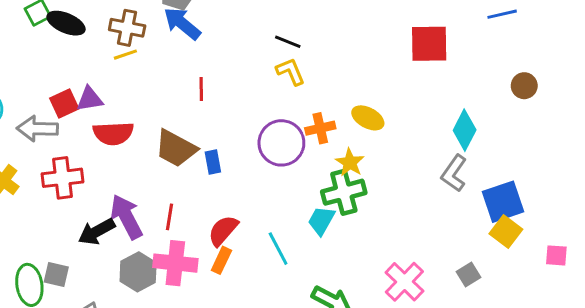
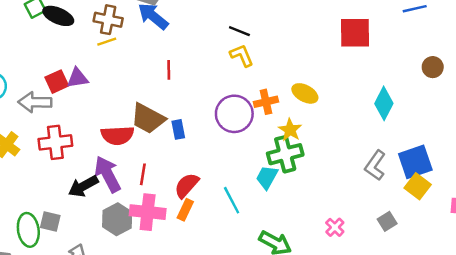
red semicircle: (113, 133) -> (117, 135), moved
gray L-shape: (454, 173) -> (375, 165), moved
pink cross: (404, 282) -> (335, 227), size x0.6

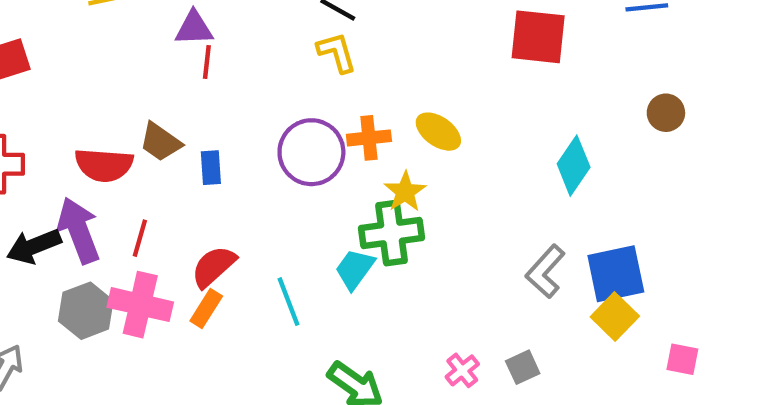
purple triangle: (77, 78) -> (194, 28), moved
brown trapezoid: (148, 118) -> (160, 142), size x0.7
gray square: (387, 221) -> (523, 367), moved

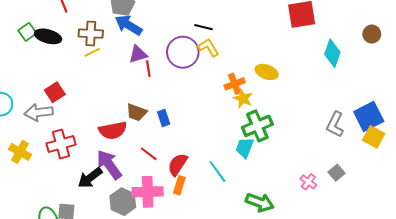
purple circle: (311, 152) -> (183, 52), moved
cyan diamond: (574, 166) -> (332, 53), moved
yellow star: (405, 192) -> (243, 98), moved
red line: (140, 238) -> (149, 154), moved, turned -54

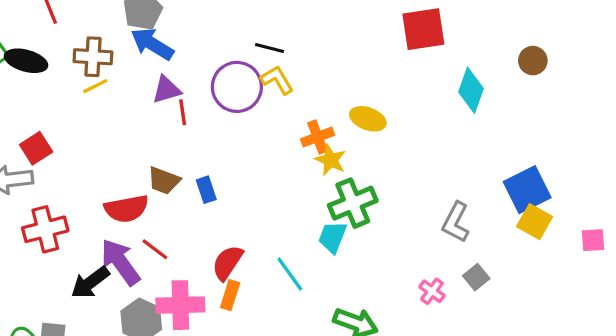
gray L-shape: (335, 124) -> (456, 222), moved
red line: (149, 154) -> (155, 249), moved

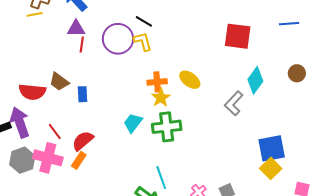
gray L-shape: (456, 222) -> (234, 103), moved
cyan trapezoid: (333, 237) -> (133, 123), moved
red line: (155, 249) -> (55, 132), moved
cyan line: (290, 274) -> (161, 178), moved

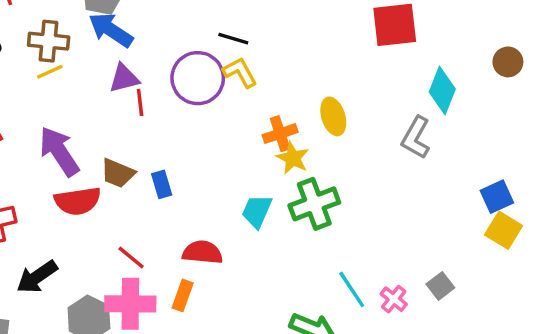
yellow ellipse: (190, 80) -> (333, 116), turned 50
purple arrow: (20, 122) -> (59, 151), moved
red semicircle: (83, 141) -> (202, 252), moved, turned 60
blue square: (272, 148) -> (497, 197), size x0.7
cyan line: (161, 178) -> (352, 289), moved

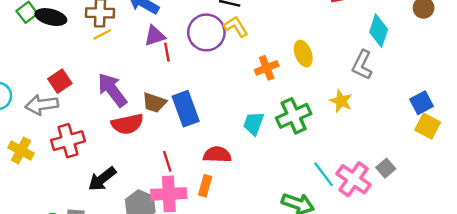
yellow star: (293, 158) -> (341, 101), moved
blue rectangle: (162, 184) -> (186, 109), size x1.8
red line: (131, 258) -> (167, 161), turned 36
pink cross: (394, 299) -> (354, 179), size x1.8

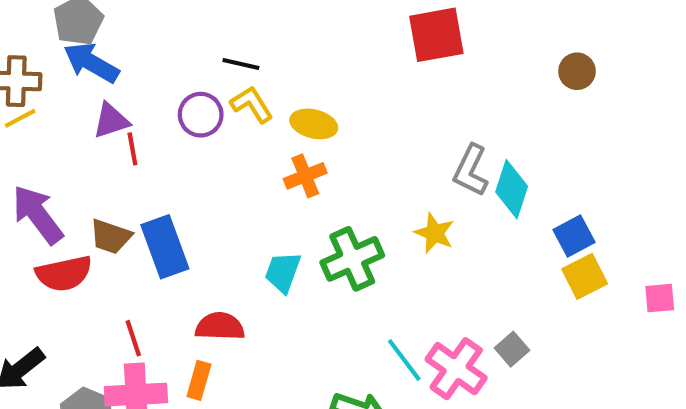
cyan diamond: (379, 31) -> (512, 189), moved
purple circle: (206, 32) -> (201, 115), size x0.7
yellow ellipse: (303, 54) -> (314, 124), moved, turned -55
yellow square: (428, 126) -> (585, 276), turned 35

